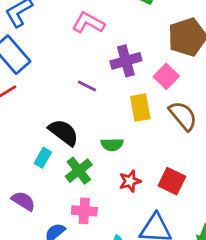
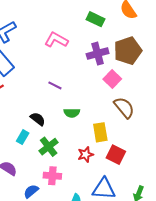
purple cross: (126, 61) -> (98, 54), moved
yellow rectangle: (140, 108) -> (100, 132), moved
black semicircle: (64, 132) -> (38, 119), size x0.7
green semicircle: (112, 145) -> (72, 113), moved

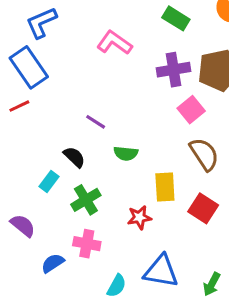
purple line: (55, 85) -> (96, 122), moved
red square: (116, 155) -> (203, 208), moved

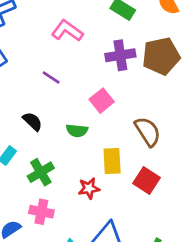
pink square: (191, 110) -> (102, 101), moved
purple line: (96, 122) -> (51, 78), moved
black semicircle: (74, 157) -> (33, 121), moved

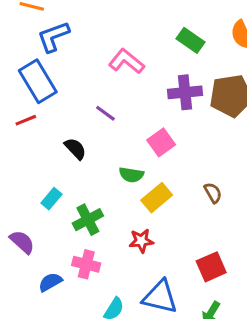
black semicircle: (33, 121) -> (75, 149), moved
brown semicircle: (148, 132) -> (213, 193), moved, size x0.6
yellow rectangle: (112, 161) -> (157, 198), moved, turned 50
red square: (146, 180) -> (211, 267), moved, turned 30

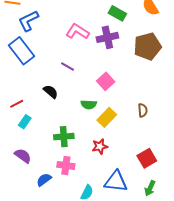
purple cross: (185, 92) -> (107, 37), moved
red line: (26, 120) -> (17, 104), moved
brown semicircle: (213, 193) -> (143, 110), turned 32
cyan rectangle: (51, 199) -> (25, 122), moved
green cross: (88, 220) -> (64, 137), turned 30

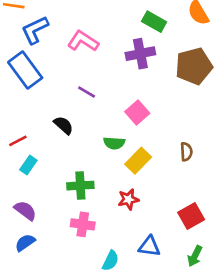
pink L-shape: (77, 32) -> (83, 41), moved
blue semicircle: (44, 180) -> (25, 243), moved
blue triangle: (116, 181) -> (149, 246), size x0.7

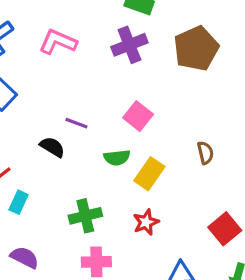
purple line: (87, 92) -> (76, 123), moved

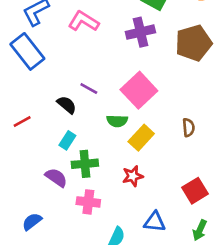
pink square: (138, 116) -> (139, 90), size x1.5
cyan rectangle: (19, 202) -> (67, 140), moved
purple semicircle: (25, 257) -> (56, 178), moved

